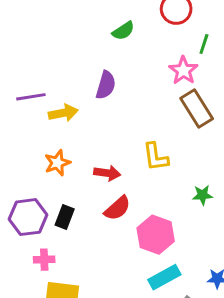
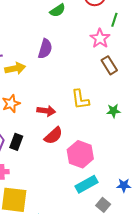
brown rectangle: (197, 109) -> (109, 65), size x0.7
green star: (202, 195) -> (113, 111), moved

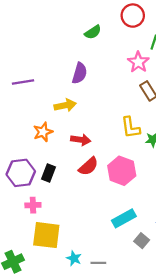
yellow arrow: (15, 68) -> (65, 105), moved
yellow L-shape: (80, 99) -> (131, 128), moved
pink hexagon: (80, 154) -> (122, 171), moved

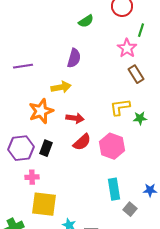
yellow L-shape: (131, 128) -> (120, 107), turned 90
orange star: (43, 132) -> (41, 111), size x1.4
cyan rectangle: (124, 218) -> (114, 189), turned -70

